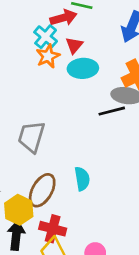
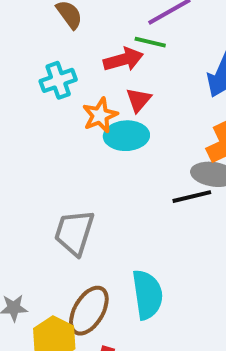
cyan cross: (46, 37) -> (58, 80), moved, turned 30
cyan ellipse: (83, 68) -> (126, 136), moved
cyan semicircle: (82, 179) -> (147, 295), size x1.4

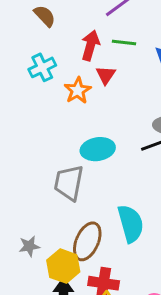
green line: (150, 42) -> (124, 42), moved
red arrow: (123, 60) -> (90, 45), turned -52
cyan ellipse: (126, 136) -> (98, 149), moved

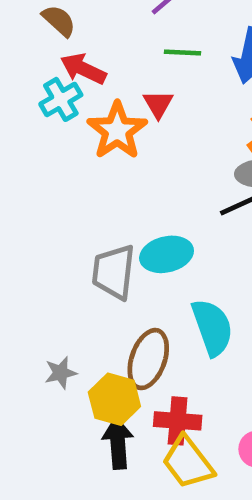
red arrow: (90, 45) -> (83, 69), moved, turned -76
orange star: (78, 90) -> (117, 131), size x1.4
cyan ellipse: (98, 149) -> (167, 254), moved

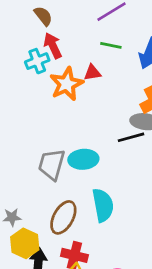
red arrow: (83, 69) -> (53, 46), turned 30
red triangle: (158, 104) -> (92, 73), turned 42
yellow hexagon: (114, 399) -> (25, 243), moved

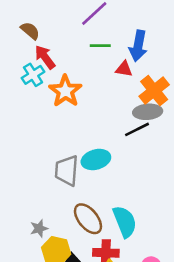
red triangle: (92, 73) -> (124, 69), moved, turned 30
cyan semicircle: (103, 205) -> (125, 222), moved
brown ellipse: (63, 217) -> (88, 219), turned -56

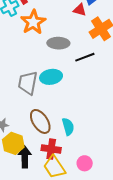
gray ellipse: (148, 112) -> (58, 43), moved
cyan semicircle: (125, 222) -> (68, 127), size x0.7

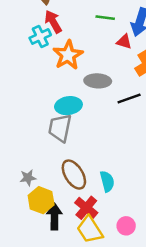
cyan ellipse: (51, 77) -> (68, 106), moved
red cross: (51, 149) -> (86, 208), turned 30

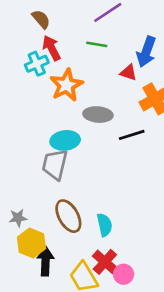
green line: (105, 18) -> (97, 44), moved
red cross: (86, 208) -> (105, 262), moved

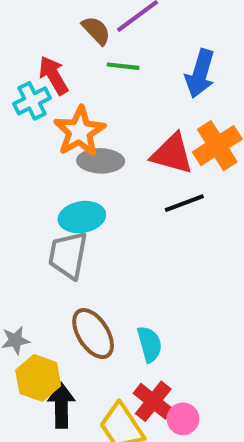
brown semicircle: (41, 19) -> (96, 30), moved
red triangle: (128, 73) -> (172, 154), moved, size x1.6
gray ellipse: (98, 115) -> (101, 161), moved

